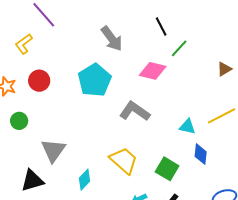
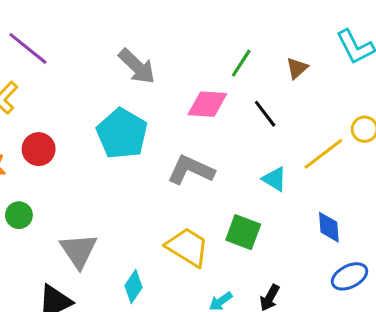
black line: (161, 27) -> (265, 114), moved
brown triangle: (224, 69) -> (297, 68), moved
cyan triangle: (187, 127) -> (275, 179), turned 30
blue diamond: (201, 154) -> (329, 227), moved
green square: (167, 169) -> (243, 232), moved

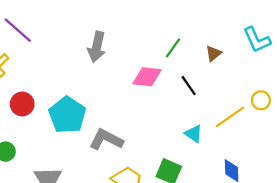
gray arrow: (137, 66) -> (97, 47), turned 56
cyan pentagon: (122, 134) -> (67, 115), moved
gray L-shape: (191, 170) -> (106, 140), moved

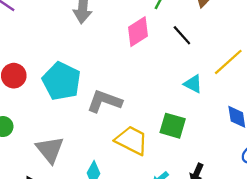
pink diamond: (147, 77) -> (138, 32), turned -32

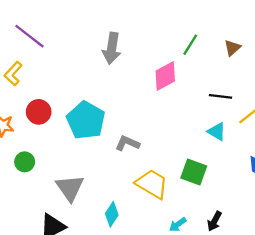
black line: (182, 35) -> (221, 96), moved, turned -45
gray L-shape: (104, 101) -> (127, 143), size x0.7

